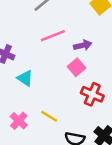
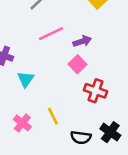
cyan triangle: (25, 78) -> (26, 79), turned 36
yellow line: (49, 116) -> (53, 116), turned 36

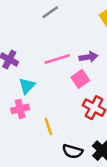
pink line: (51, 34) -> (57, 59), moved
pink cross: (22, 123) -> (20, 109), moved, turned 30

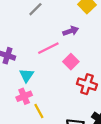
purple arrow: (88, 57) -> (71, 31), moved
yellow line: (48, 126) -> (39, 111), moved

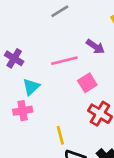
purple arrow: (71, 31) -> (95, 47), turned 40
yellow line: (39, 111) -> (60, 135), moved

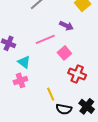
cyan triangle: (31, 87) -> (24, 62), turned -32

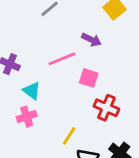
pink square: (64, 53) -> (89, 78), turned -32
yellow line: (51, 94) -> (69, 136), turned 56

